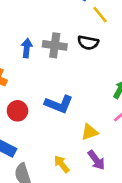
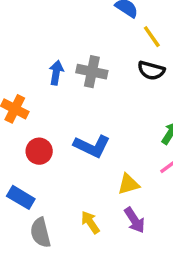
black semicircle: (88, 43) -> (151, 70), moved

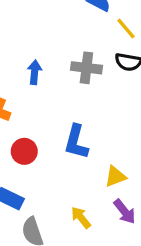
gray cross: (92, 72) -> (86, 68), moved
blue L-shape: (92, 146) -> (76, 142), turned 84

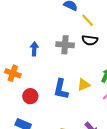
yellow triangle: (115, 176) -> (84, 85), moved

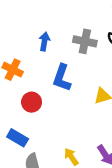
blue L-shape: (61, 89) -> (62, 78), moved

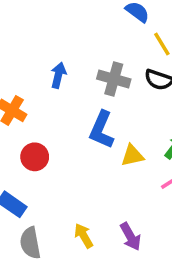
blue L-shape: (62, 78) -> (102, 130), moved

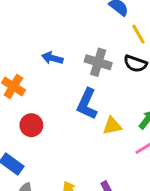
blue arrow: (58, 75) -> (52, 58), turned -90

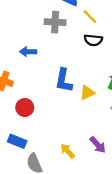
gray cross: (98, 62) -> (55, 22), moved

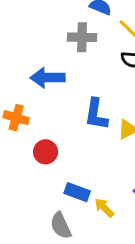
blue arrow: (28, 52) -> (48, 78), size x1.5
blue rectangle: (17, 141) -> (77, 192), moved

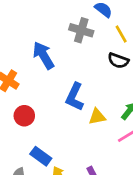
blue arrow: (48, 78) -> (43, 55), turned 44

